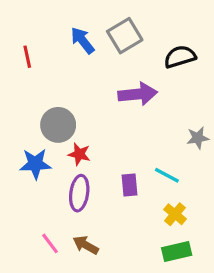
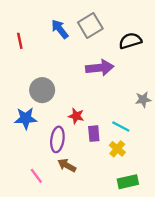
red star: (79, 154) -> (76, 116), moved
yellow cross: (175, 214) -> (117, 149), moved
brown arrow: (86, 245) -> (67, 165), moved

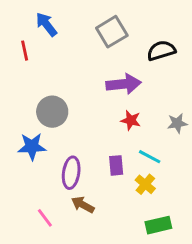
blue arrow: (60, 29) -> (46, 24), moved
red star: (76, 116) -> (131, 120), moved

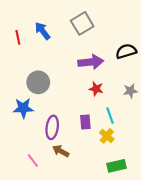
blue arrow: (46, 24) -> (43, 31), moved
black semicircle: (161, 51) -> (126, 51), moved
cyan line: (150, 157) -> (110, 116), turned 42

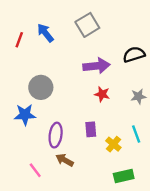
red line: (18, 37) -> (19, 40), turned 32
cyan line: (110, 116) -> (136, 134), moved

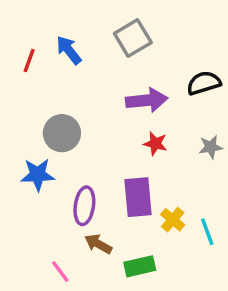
purple rectangle: (91, 129) -> (138, 197), size x1.6
cyan line: (136, 134) -> (207, 232), moved
pink line: (35, 170) -> (60, 272), moved
green rectangle: (124, 176) -> (140, 266), moved

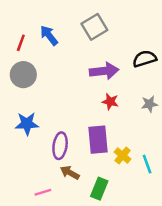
gray circle: (62, 133) -> (23, 75), moved
green rectangle: (140, 266) -> (99, 189), turned -55
pink line: (60, 272) -> (43, 192), turned -70

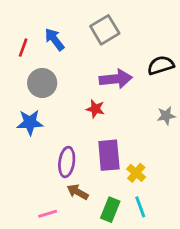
gray circle: (23, 75) -> (42, 83), moved
red star: (110, 102) -> (95, 109), moved
blue star: (27, 124) -> (30, 122), moved
cyan line: (147, 164) -> (140, 207), moved

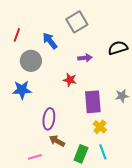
blue arrow: (54, 39) -> (50, 41), moved
purple arrow: (116, 79) -> (85, 58), size x0.6
gray star: (166, 116) -> (122, 96), moved
purple rectangle: (109, 155) -> (93, 102), moved

